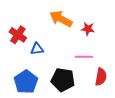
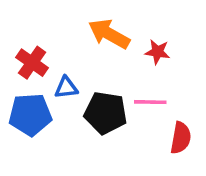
black pentagon: (63, 80) -> (106, 113), moved
blue pentagon: (26, 82) -> (30, 115), moved, turned 30

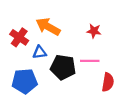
orange arrow: (109, 34) -> (48, 27), moved
blue pentagon: (30, 115) -> (25, 81), moved

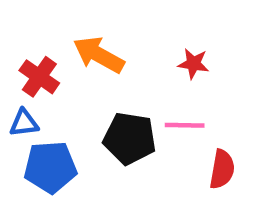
blue triangle: (40, 52) -> (24, 123), moved

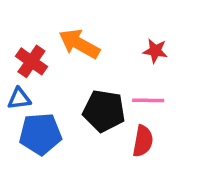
red semicircle: (222, 169) -> (143, 141), moved

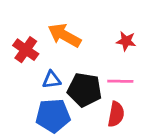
blue triangle: (19, 99) -> (52, 80), moved
blue pentagon: (40, 134) -> (53, 116), moved

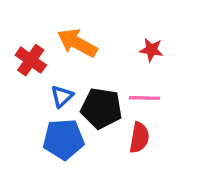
blue triangle: (52, 80) -> (62, 96), turned -36

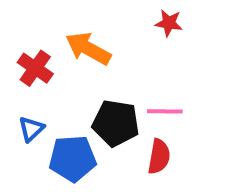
red star: (151, 50) -> (169, 23), moved
blue triangle: (62, 96) -> (31, 129), moved

